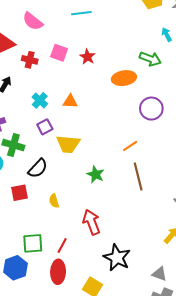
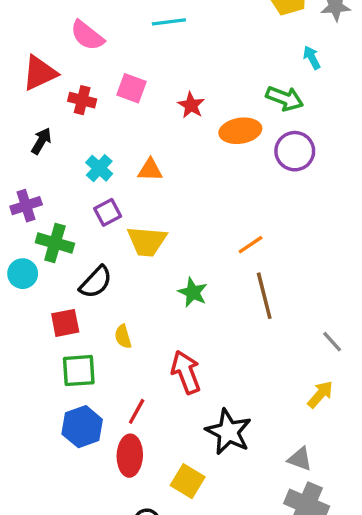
red star: (87, 57) -> (191, 105), moved
purple circle: (151, 109) -> (295, 151), moved
green square: (33, 243) -> (79, 371), moved
blue hexagon: (15, 268) -> (82, 427), moved

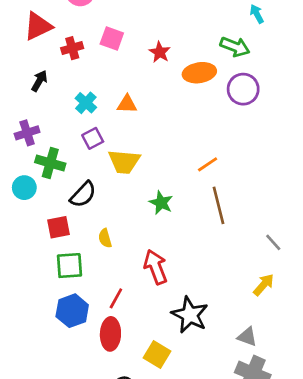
red cross: (82, 100) -> (72, 48), turned -30

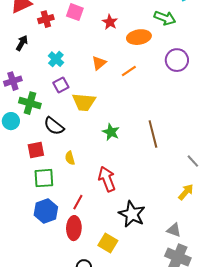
purple circle: (243, 89) -> (177, 60), moved
orange triangle: (127, 104) -> (99, 63), moved, turned -42
orange line: (208, 164) -> (129, 71), moved
black semicircle: (83, 194) -> (54, 126), turned 85

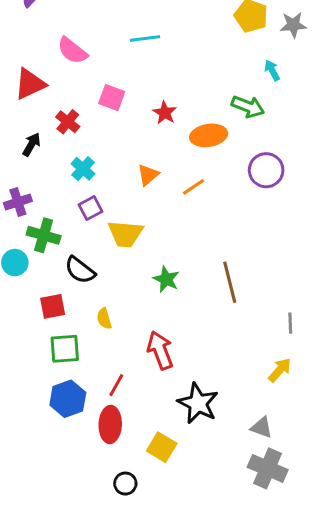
red cross: (46, 19) -> (68, 122), moved, turned -35
gray line: (193, 161) -> (290, 323), turned 40

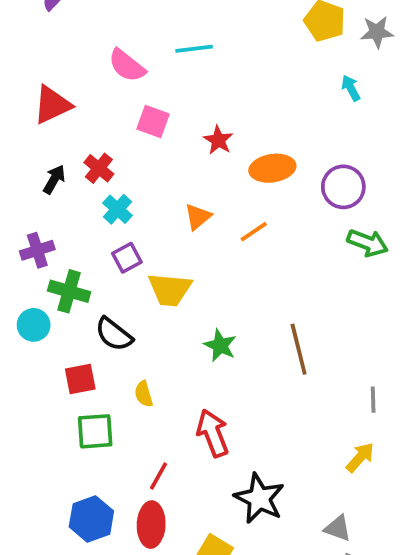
pink semicircle: (72, 51) -> (127, 66), moved
green arrow: (248, 107) -> (368, 243), moved
red cross: (68, 122) -> (99, 168), moved
purple circle: (266, 170) -> (343, 187), moved
blue hexagon: (68, 399) -> (91, 519), moved

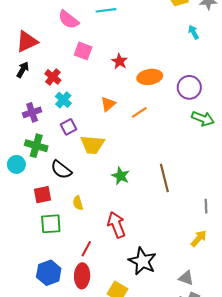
black arrow: (54, 179) -> (23, 70), moved
purple cross: (37, 250) -> (32, 112), moved

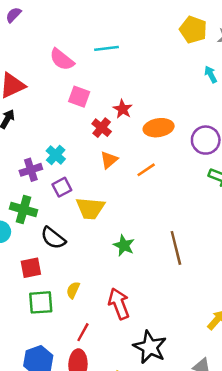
red cross: (53, 77) -> (102, 128), moved
purple cross: (32, 112) -> (31, 170), moved
yellow semicircle: (78, 203) -> (73, 290), moved, turned 40

